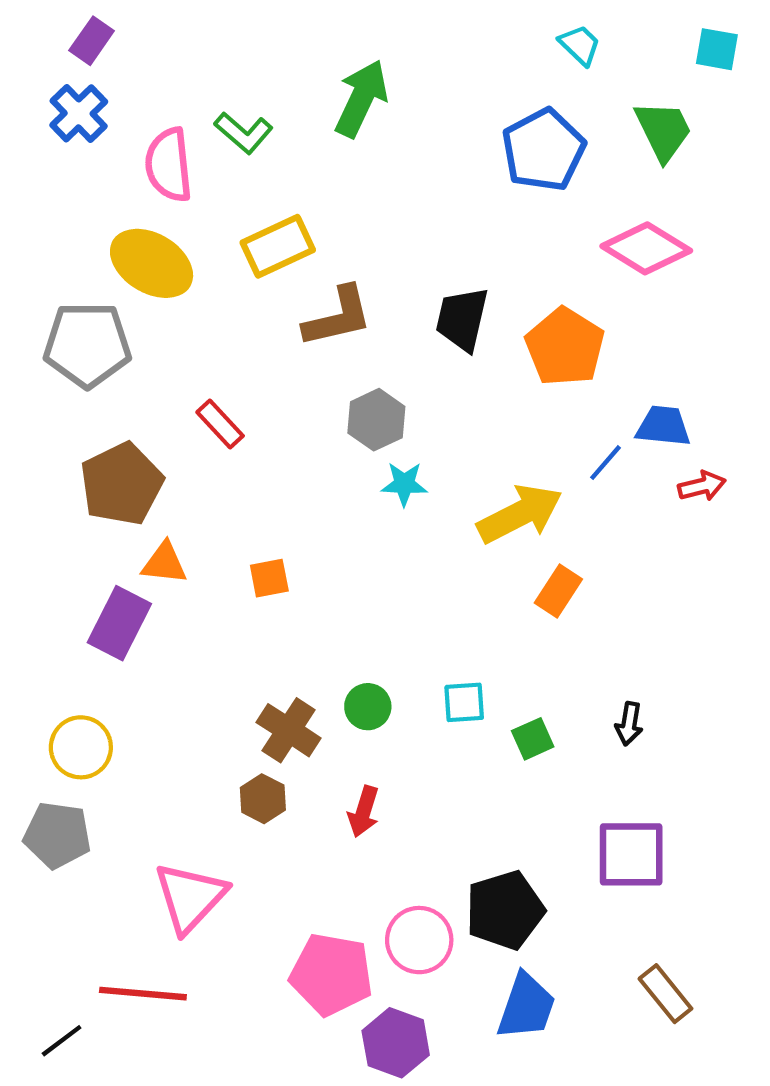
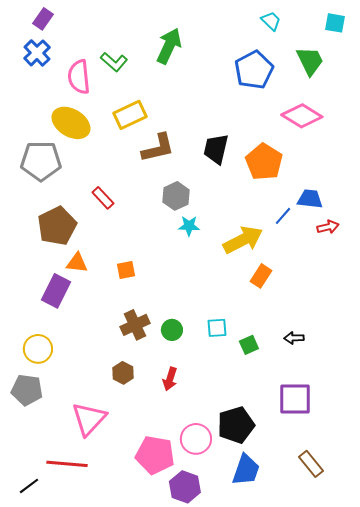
black arrow: (629, 724) -> (294, 338), turned 78
brown cross: (289, 730) -> (135, 325), moved, turned 32

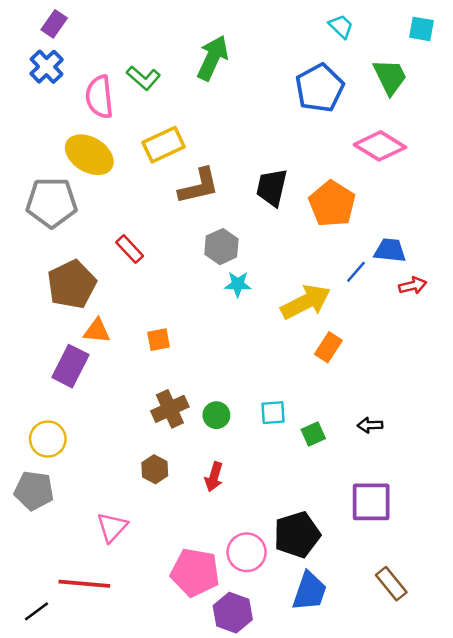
pink triangle: (89, 419) -> (112, 527), size x0.7

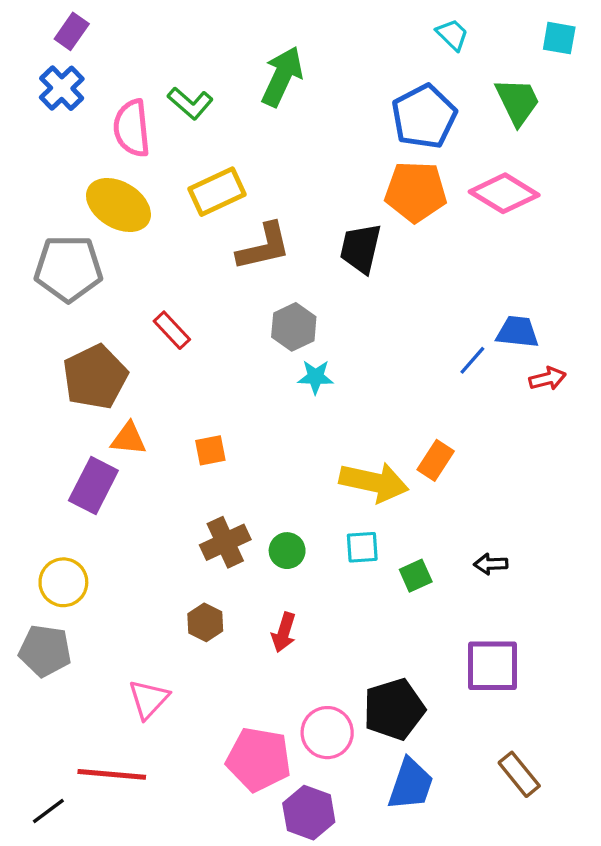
orange pentagon: (332, 204) -> (416, 192), moved, turned -30
yellow arrow: (306, 302) -> (374, 482), moved, turned 39

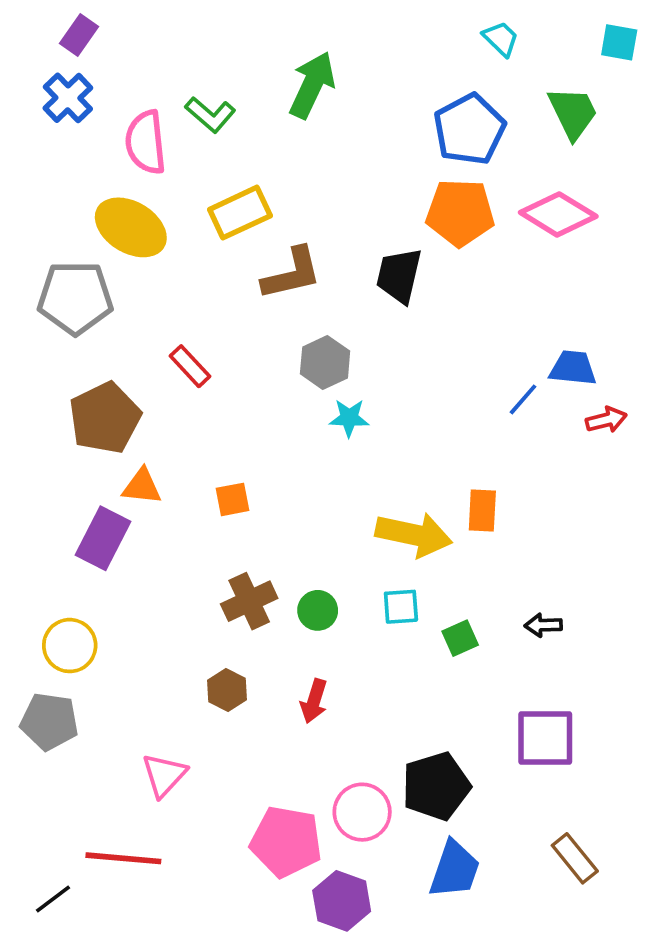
orange rectangle: (436, 460) -> (482, 510), turned -30

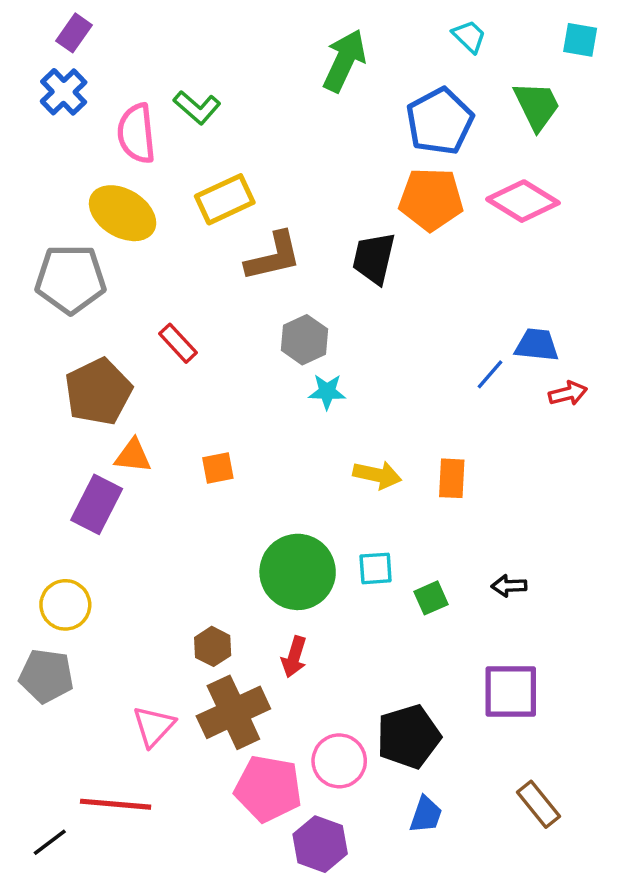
green arrow: (312, 85) -> (344, 61), moved
yellow arrow: (414, 535) -> (377, 475), moved, size x0.7
brown cross: (249, 601) -> (233, 712), moved, size x1.4
green circle: (318, 610) -> (298, 572), size x2.0
blue trapezoid: (455, 869) -> (426, 815), size x0.7

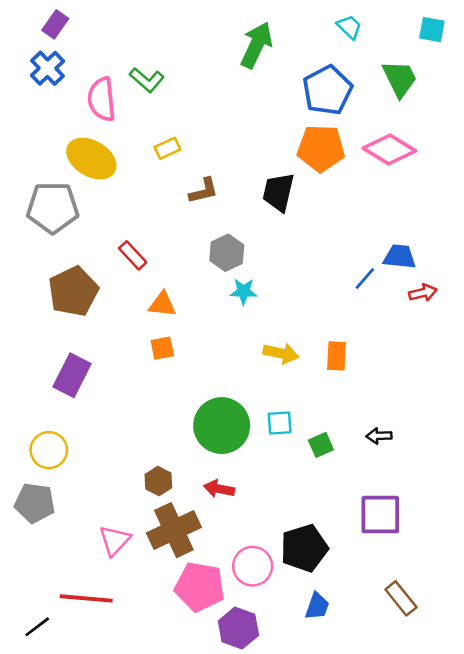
yellow rectangle: (225, 199) -> (167, 148), size x0.6
brown L-shape: (273, 257) -> (204, 191), size x0.7
orange triangle: (133, 456) -> (162, 304), moved
red arrow: (294, 657) -> (219, 489), turned 84

